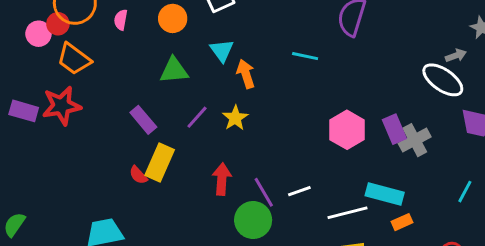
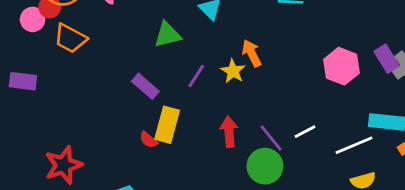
orange arrow: (246, 74) -> (252, 53), moved
red star: (62, 106) -> (64, 165), moved
purple rectangle: (24, 111) -> (23, 81), moved

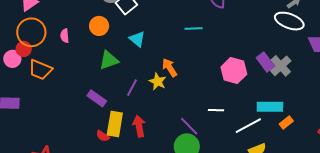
red arrow: (229, 132) -> (139, 126), moved
white line: (305, 132) -> (216, 110), moved, turned 35

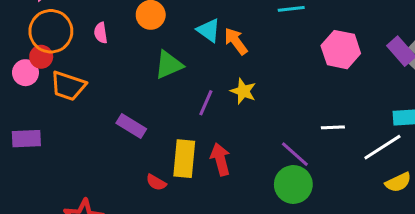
orange arrow: (170, 68) -> (236, 41), moved
pink hexagon: (234, 71) -> (341, 50), moved
purple rectangle: (97, 98) -> (131, 126), moved
red semicircle: (103, 136) -> (156, 182), moved

